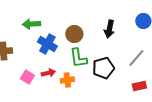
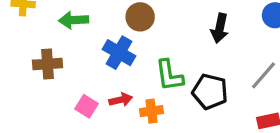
green arrow: (31, 24) -> (74, 20), moved
brown circle: (74, 34) -> (140, 17), moved
black pentagon: (103, 68) -> (210, 92), turned 30

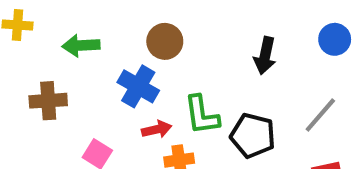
red arrow: (121, 100) -> (157, 129), moved

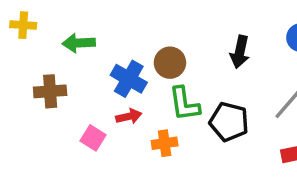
brown circle: (165, 41) -> (170, 63), moved
red arrow: (157, 129) -> (129, 116), moved

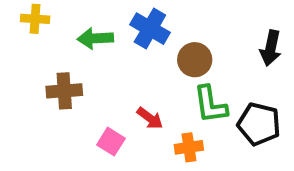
blue cross: (129, 79) -> (150, 29), moved
red arrow: (129, 116) -> (150, 118), turned 50

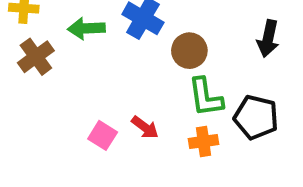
brown cross: (64, 91) -> (36, 57), moved, turned -32
red arrow: (150, 118) -> (145, 127), moved
orange cross: (189, 147) -> (204, 142), moved

